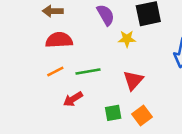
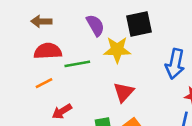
yellow star: (127, 39) -> (117, 50), size x1.5
green line: (88, 71) -> (77, 64), moved

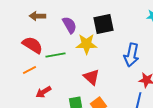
brown arrow: (41, 21) -> (37, 16), moved
red semicircle: (48, 51) -> (32, 45), turned 35
red triangle: (124, 92) -> (91, 77), turned -30

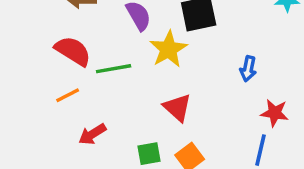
yellow star: (86, 44) -> (168, 49), turned -30
blue arrow: (131, 55) -> (248, 69), size x0.6

